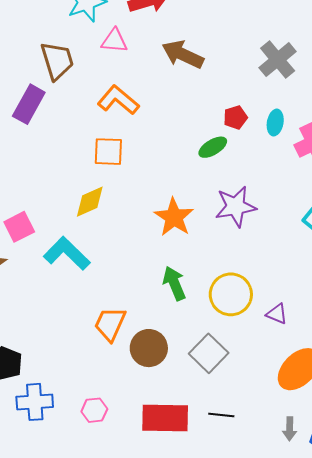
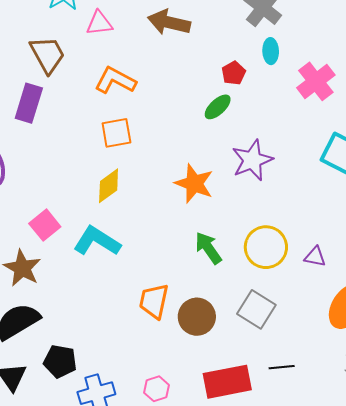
cyan ellipse: (275, 123) -> (271, 51), moved

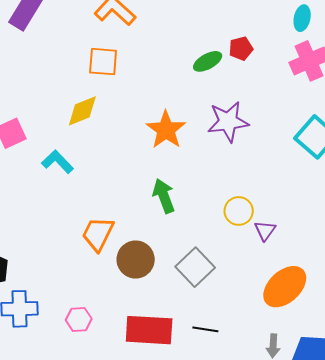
cyan ellipse: (271, 51) -> (302, 18), moved
red pentagon: (234, 73) -> (241, 48), moved
cyan L-shape: (97, 241) -> (57, 162), size x0.7
yellow circle: (266, 247) -> (239, 211), moved, size x0.7
purple triangle: (315, 257) -> (265, 231), turned 40

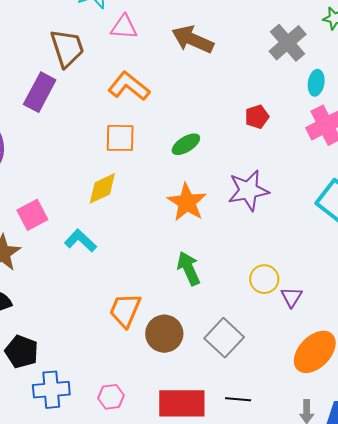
green ellipse: (208, 61) -> (186, 144), moved

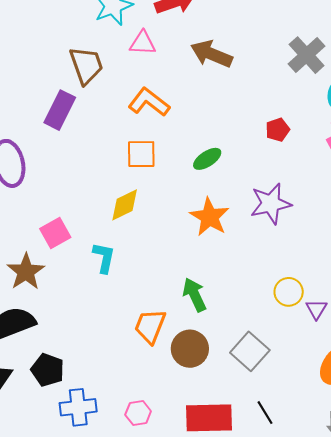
cyan L-shape: (80, 241) -> (104, 258), turned 60
green arrow: (189, 268) -> (195, 295), moved
black line: (238, 399) -> (265, 413), turned 55

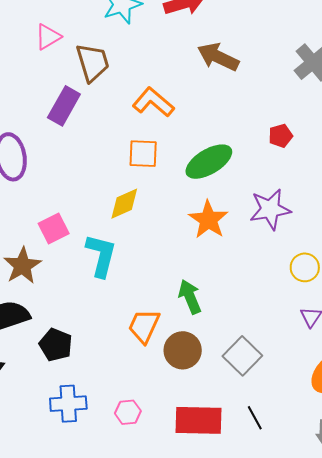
pink triangle: (143, 43) -> (48, 37), moved, turned -36
green ellipse: (207, 159) -> (209, 162), size x1.6
cyan L-shape: (104, 258) -> (101, 255), size x1.4
yellow circle: (289, 292) -> (305, 267), moved
black pentagon: (48, 370) -> (56, 345), moved

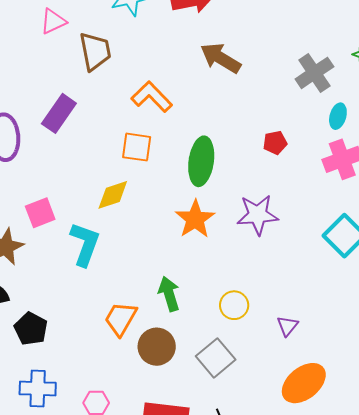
purple rectangle: (64, 106) -> (59, 113), moved
green ellipse: (209, 162) -> (201, 161), turned -57
yellow circle: (305, 267) -> (234, 305), moved

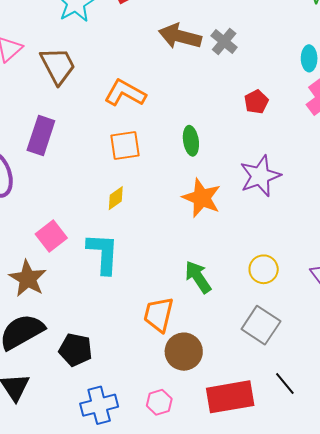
gray cross: (314, 73) -> (224, 41), moved, size x0.7
green ellipse: (201, 161) -> (191, 141), size x0.6
yellow diamond: (113, 195) -> (116, 198), size x0.7
brown circle: (157, 347) -> (184, 352), moved

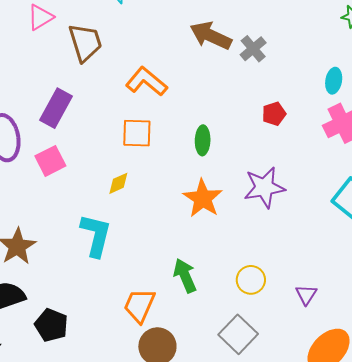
pink square: (51, 236) -> (50, 161), moved

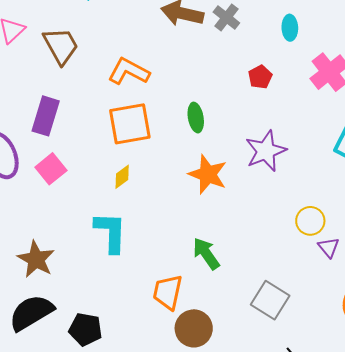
cyan ellipse: (334, 81) -> (290, 28), moved
orange square: (137, 133) -> (130, 124), size x1.4
yellow circle: (251, 280) -> (310, 221), moved

